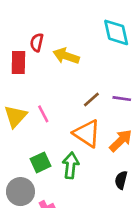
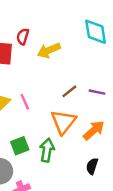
yellow arrow: (66, 56) -> (49, 50), turned -45
orange triangle: (87, 133) -> (63, 122), turned 32

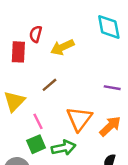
brown line: (69, 91) -> (50, 85), moved
pink line: (25, 102) -> (38, 121), moved
green arrow: (47, 150) -> (64, 148), turned 70

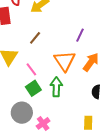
purple line: (112, 88) -> (80, 35), moved, turned -64
green arrow: (64, 148) -> (56, 87), turned -66

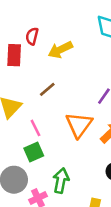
green arrow: (56, 87) -> (61, 181), moved

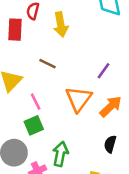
yellow arrow: (60, 50) -> (61, 24), turned -75
brown line: (47, 89) -> (48, 64), turned 66

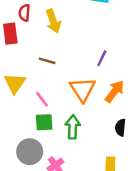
green square: (34, 125) -> (44, 122), turned 30
green arrow: (60, 154) -> (73, 127), moved

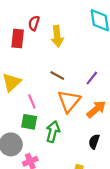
brown line: (47, 61) -> (57, 75), moved

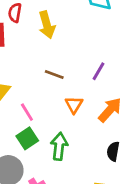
orange triangle: (69, 101) -> (74, 105), size x0.6
green square: (29, 122) -> (27, 138), turned -35

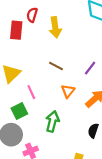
green square: (27, 138) -> (19, 111), moved

